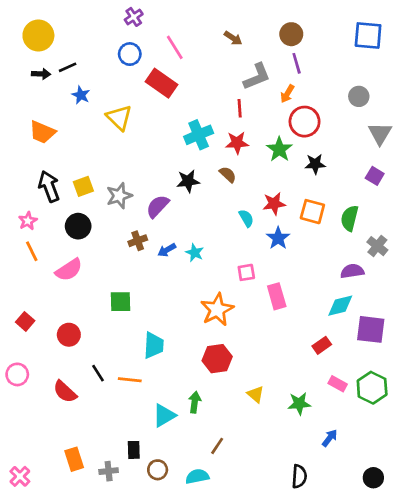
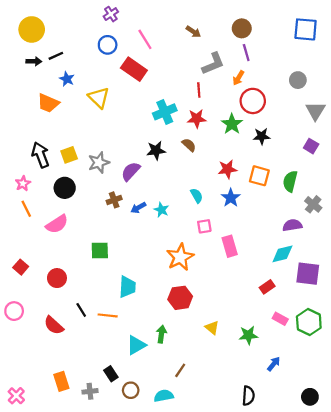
orange trapezoid: (42, 132) -> (48, 103), moved
cyan semicircle: (246, 218) -> (197, 196), moved
black rectangle: (134, 450) -> (111, 374), turned -32

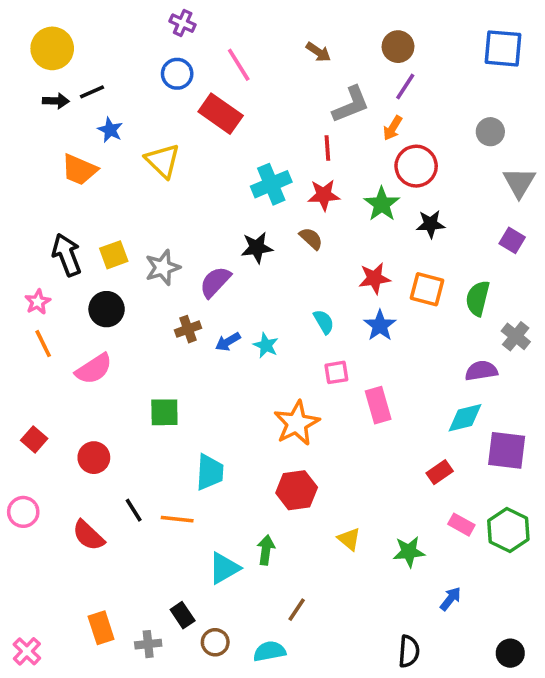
purple cross: (111, 14) -> (183, 23), turned -32
purple line: (246, 53) -> (405, 86), turned 49

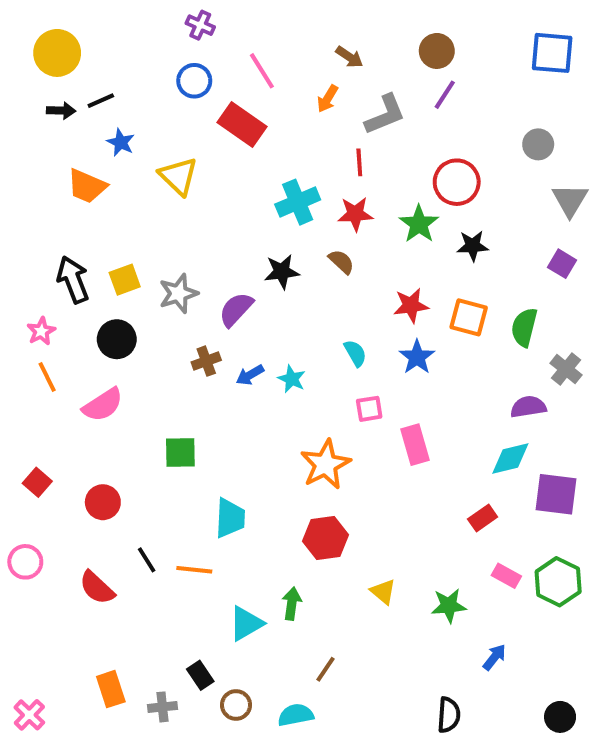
orange arrow: (393, 128) -> (327, 99), moved

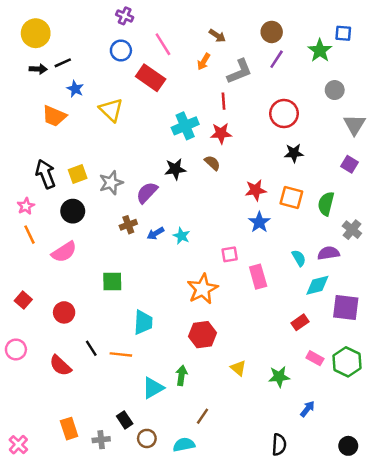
blue square: (552, 53) -> (343, 33), size x0.6
green star: (419, 224) -> (320, 50), moved
cyan semicircle: (355, 353) -> (299, 258), moved

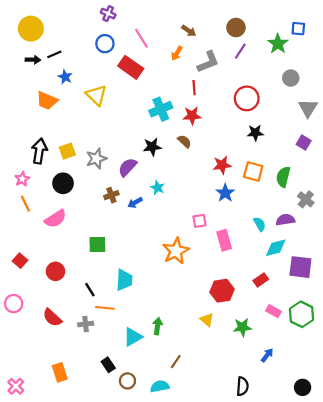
black arrow: (46, 174) -> (39, 151), turned 30
cyan star: (181, 236) -> (158, 188), moved
red hexagon: (202, 335) -> (222, 291), moved
black line: (91, 348) -> (90, 290), moved
gray cross: (101, 440) -> (86, 324), moved

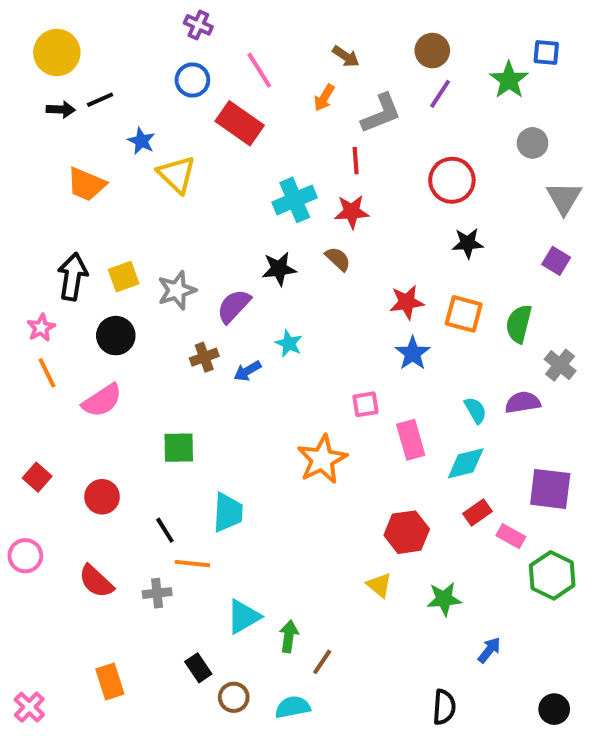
blue star: (65, 77) -> (141, 141), moved
cyan diamond: (276, 248) -> (466, 463), moved
pink rectangle: (274, 311) -> (511, 536), moved
green arrow: (158, 326) -> (289, 636), moved

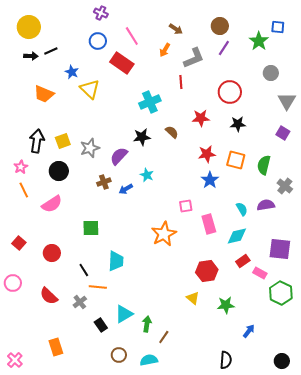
red star: (352, 212) -> (201, 118), moved
gray cross: (157, 593) -> (80, 302), turned -32
black rectangle: (198, 668) -> (101, 325), moved

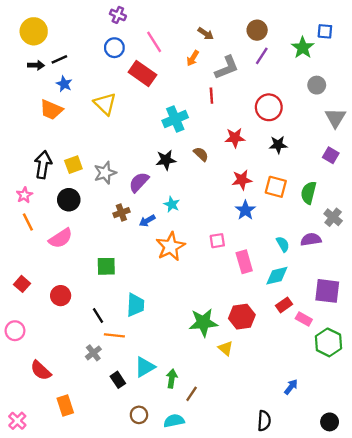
blue star: (72, 72) -> (64, 84), moved
orange star: (164, 234) -> (171, 246), moved
red semicircle: (49, 296) -> (41, 370), moved
green star: (226, 305) -> (203, 323), moved, size x1.4

